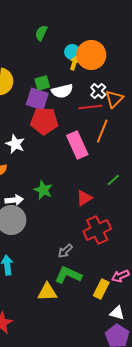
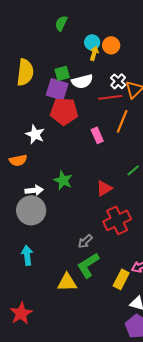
orange circle: (91, 55) -> (111, 45), size x0.6
pink rectangle: (77, 145) -> (97, 135), size x0.6
green L-shape: (68, 275) -> (88, 265), turned -56

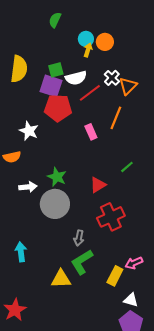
red line: (110, 97) -> (90, 93), moved, turned -30
gray circle: (31, 210) -> (55, 204), moved
gray arrow: (85, 241) -> (79, 238), turned -35

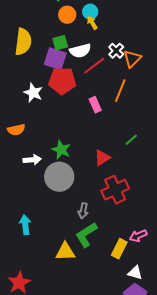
orange circle: (105, 42) -> (67, 15), moved
yellow arrow: (88, 50) -> (92, 23), turned -48
white star: (29, 131) -> (33, 93), moved

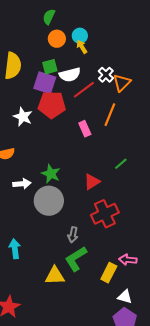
pink arrow: (138, 236) -> (128, 260), turned 30

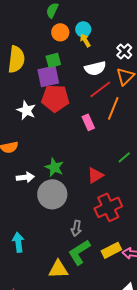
white semicircle: (70, 75) -> (95, 68), moved
white cross: (106, 75) -> (124, 51), moved
purple square: (45, 83) -> (48, 76), turned -30
red line: (84, 90) -> (100, 89), moved
yellow rectangle: (109, 273) -> (111, 250), moved, turned 36

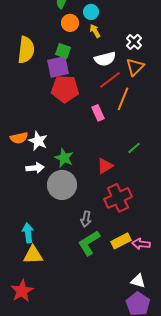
cyan circle: (83, 29) -> (91, 12), moved
green square: (53, 60) -> (63, 51), turned 35
white star: (26, 110) -> (38, 141), moved
yellow triangle: (58, 269) -> (33, 255), moved

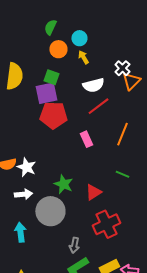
orange triangle: (135, 67) -> (131, 81), moved
orange line: (123, 99) -> (122, 134), moved
green line: (134, 148) -> (122, 174), turned 64
green star: (64, 158) -> (63, 184), moved
cyan arrow: (28, 233) -> (20, 232), moved

